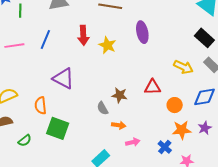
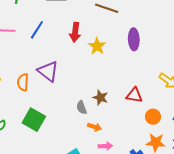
orange semicircle: (41, 105) -> (23, 82), moved

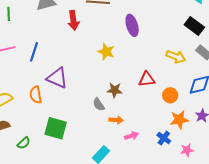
blue line: (37, 30) -> (34, 52), moved
red arrow: (75, 32) -> (73, 20), moved
yellow star: (97, 46) -> (106, 52), moved

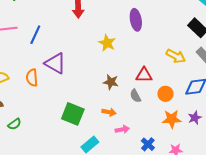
gray semicircle: (99, 104) -> (135, 96), moved
green square: (56, 128) -> (73, 114), moved
blue cross: (164, 138) -> (148, 144), moved

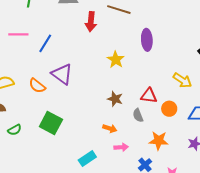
orange semicircle: (32, 78) -> (37, 86), turned -54
orange circle: (165, 94) -> (169, 109), moved
green square: (73, 114) -> (51, 123), moved
orange star: (172, 119) -> (159, 141), moved

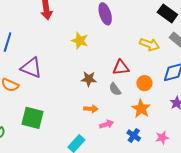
orange circle: (169, 109) -> (144, 83), moved
orange star: (159, 141) -> (141, 109), turned -30

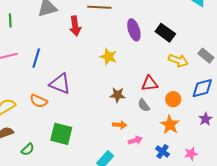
black rectangle: (167, 13) -> (165, 33), moved

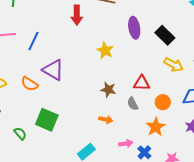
pink arrow: (135, 140) -> (126, 144), moved
green semicircle: (28, 149) -> (20, 134), moved, turned -96

